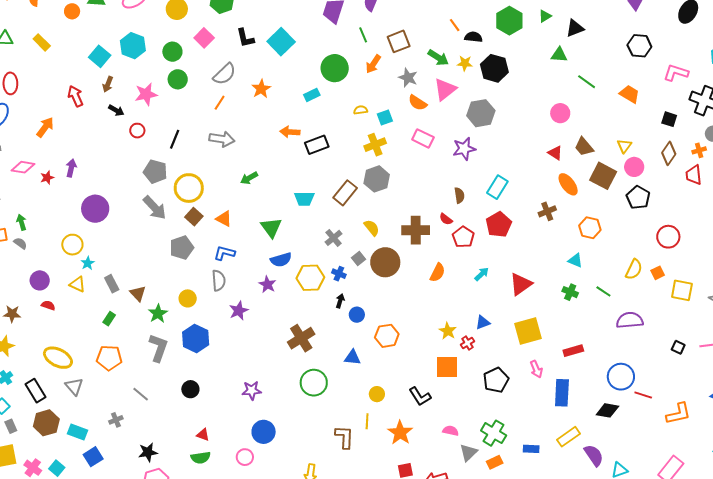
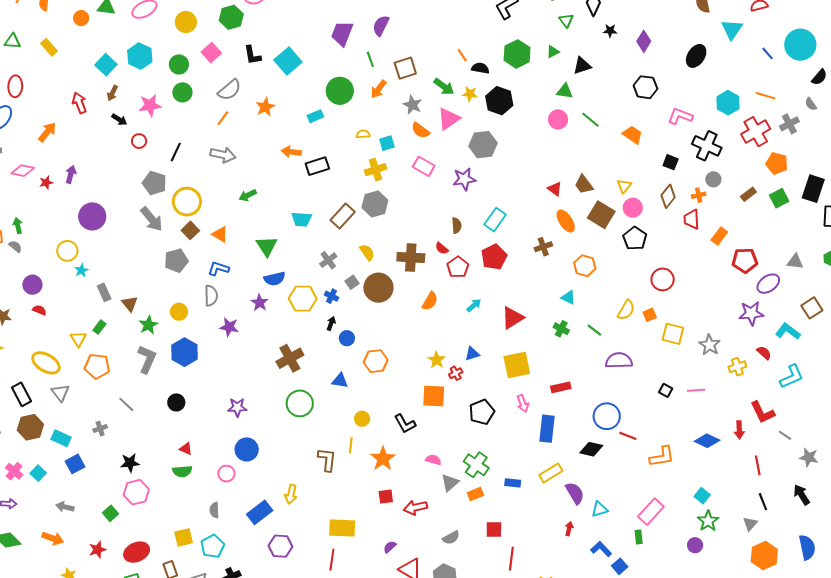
pink circle: (560, 113) -> (558, 119), moved
yellow triangle: (77, 284) -> (78, 339), moved, turned 30
purple star: (239, 311) -> (229, 327), turned 30

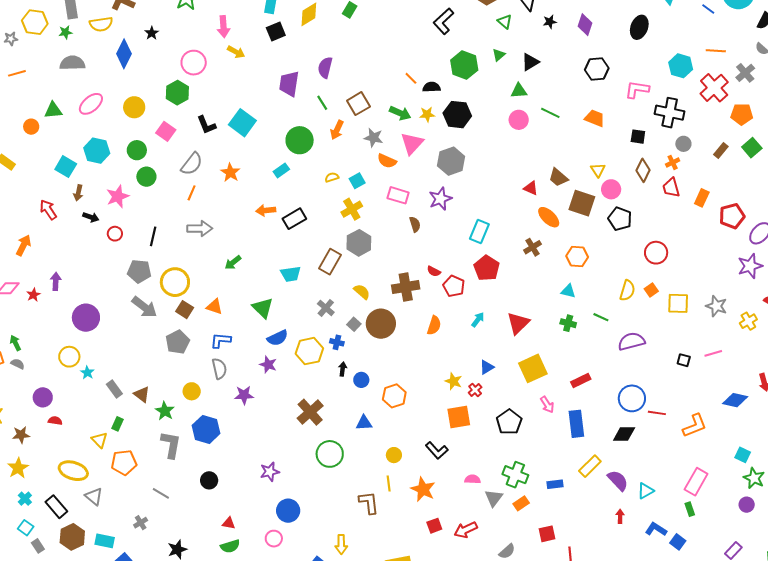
brown semicircle: (457, 225) -> (415, 224), moved

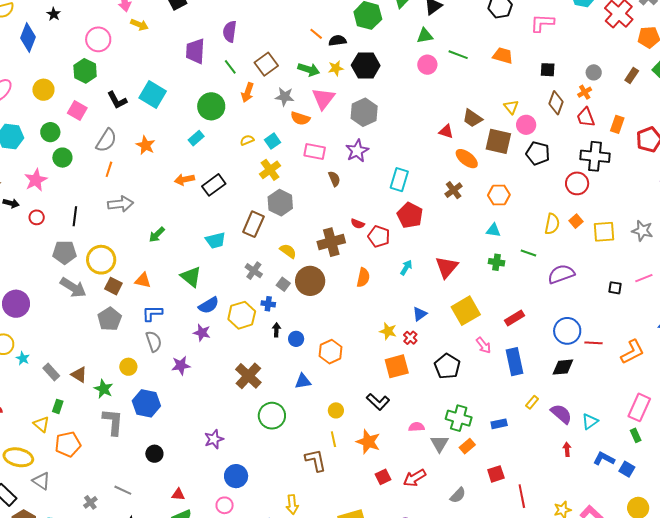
black cross: (670, 113) -> (595, 156), moved
yellow rectangle: (590, 466) -> (532, 402), size x0.6
gray line: (161, 493) -> (123, 490), moved

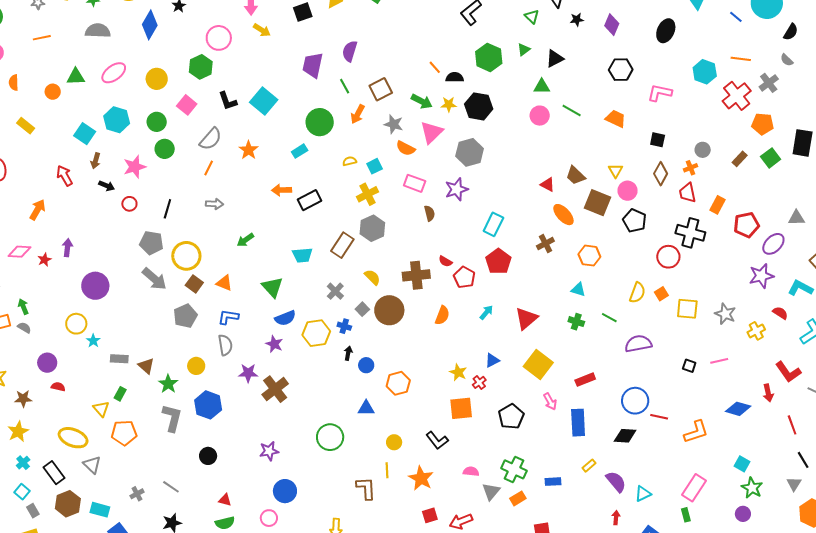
gray arrow: (121, 204) -> (214, 204), size x0.7
yellow square: (466, 311) -> (538, 365), turned -32
gray rectangle: (51, 372) -> (119, 359), turned -54
brown cross: (248, 376) -> (275, 389), moved

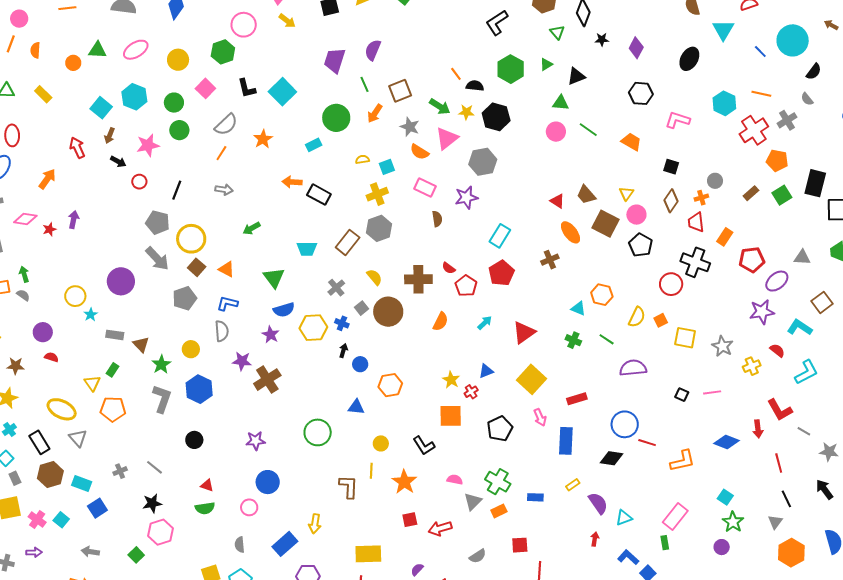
black rectangle: (309, 200) -> (319, 195), turned 50
orange hexagon: (589, 256) -> (602, 295), moved
purple circle: (95, 286) -> (121, 281), moved

